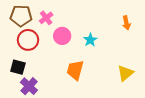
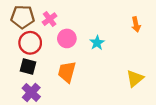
black square: (18, 67) -> (28, 67), moved
orange trapezoid: (75, 70) -> (67, 72), moved

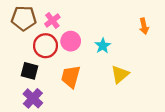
red circle: (30, 43) -> (46, 46), moved
yellow triangle: (135, 78) -> (120, 74), moved

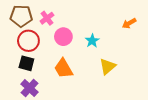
orange arrow: (144, 26) -> (129, 23), turned 72
red circle: (46, 46) -> (28, 41), moved
orange trapezoid: (71, 77) -> (63, 68), turned -45

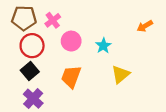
black square: (26, 63) -> (30, 71), turned 35
orange trapezoid: (63, 68) -> (71, 77), turned 50

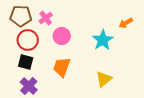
cyan star: (103, 46) -> (103, 40), moved, size x1.5
black square: (30, 71) -> (26, 62), turned -35
yellow triangle: (121, 74) -> (104, 79), moved

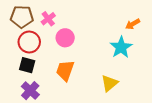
cyan star: (103, 40) -> (121, 47), moved

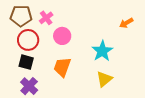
cyan star: (121, 47) -> (102, 51), moved

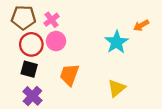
pink circle: (62, 36) -> (56, 41), moved
cyan star: (102, 51) -> (117, 42), moved

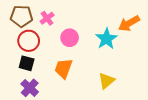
orange arrow: (141, 25) -> (129, 23), size x1.5
pink circle: (56, 41) -> (70, 38), moved

